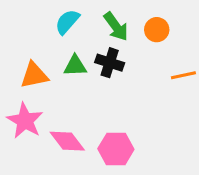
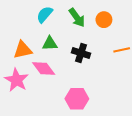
black cross: (110, 63) -> (81, 53), moved
pink diamond: (67, 141) -> (44, 69), moved

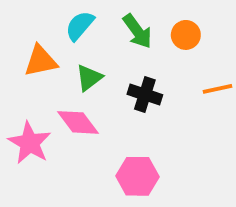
green triangle: (50, 44) -> (89, 78), turned -35
orange triangle: (23, 50) -> (41, 61), moved

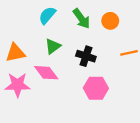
orange triangle: (41, 61) -> (15, 53), moved
pink star: (30, 143) -> (18, 85), turned -30
pink hexagon: (137, 176) -> (96, 88), moved

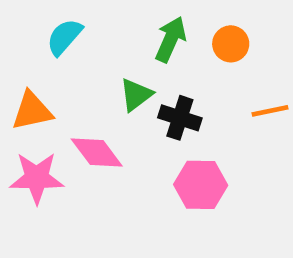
cyan semicircle: (47, 15) -> (64, 37), moved
green arrow: (82, 19) -> (171, 39), turned -120
green triangle: (53, 46) -> (136, 95), moved

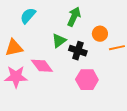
orange circle: (231, 44) -> (100, 34), moved

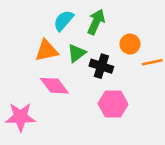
cyan semicircle: (28, 16) -> (64, 21), moved
orange triangle: (14, 48) -> (47, 51), moved
pink star: (16, 77) -> (21, 117), moved

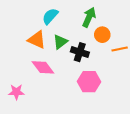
green arrow: (96, 22) -> (89, 17), moved
orange triangle: (47, 51) -> (37, 40), turned 36
pink star: (21, 117) -> (16, 92), size x0.7

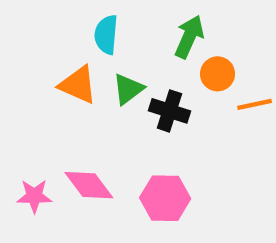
cyan semicircle: (50, 16) -> (106, 35), turned -36
pink diamond: (43, 67) -> (89, 185), moved
pink hexagon: (89, 82) -> (165, 198), moved

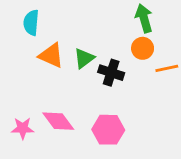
cyan semicircle: (106, 35) -> (31, 23), moved
green arrow: (189, 37) -> (144, 18), moved, turned -40

